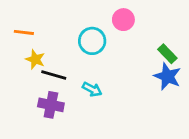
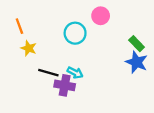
orange line: (24, 32) -> (19, 26), turned 63
black line: (54, 75) -> (48, 73), moved
purple cross: (51, 105) -> (65, 85), moved

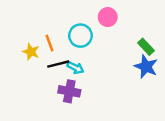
orange line: (19, 26) -> (49, 43), moved
black line: (48, 73) -> (58, 64), moved, turned -30
cyan arrow: (75, 73) -> (75, 68), moved

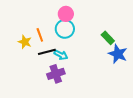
pink circle: (108, 17) -> (66, 14), moved
green rectangle: (146, 47) -> (108, 38), moved
purple cross: (69, 91) -> (56, 74), turned -30

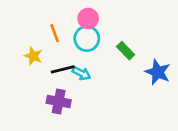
orange line: (40, 35) -> (55, 33), moved
green rectangle: (108, 38) -> (126, 51), moved
purple cross: (56, 74) -> (59, 102), moved, turned 30

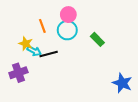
blue star: (158, 72) -> (122, 83), moved
cyan arrow: (81, 73) -> (34, 51), moved
purple cross: (59, 102) -> (18, 73), moved, turned -30

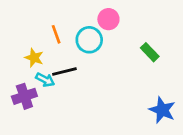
pink circle: (68, 15) -> (108, 19), moved
green rectangle: (97, 39) -> (150, 52), moved
cyan arrow: (34, 51) -> (45, 80), moved

